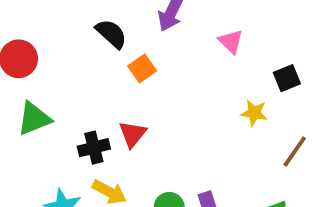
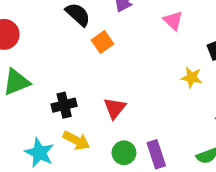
red triangle: (133, 134) -> (115, 108), moved

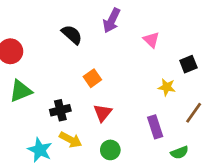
orange square: (102, 42) -> (92, 78), moved
purple rectangle: (156, 154) -> (155, 127), moved

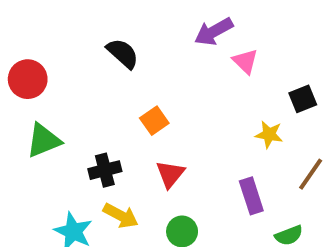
purple arrow: (112, 21) -> (214, 32), moved, turned 35

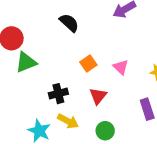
pink triangle: (245, 61) -> (121, 67), moved
green triangle: (44, 140) -> (26, 62), moved

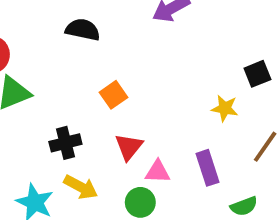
black semicircle: (69, 23) -> (83, 30), turned -30
pink triangle: (121, 67) -> (158, 172), moved, turned -42

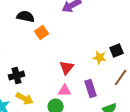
black square: (257, 74) -> (117, 51), moved
orange square: (113, 95) -> (42, 33), moved
red triangle: (129, 147) -> (67, 68), moved

